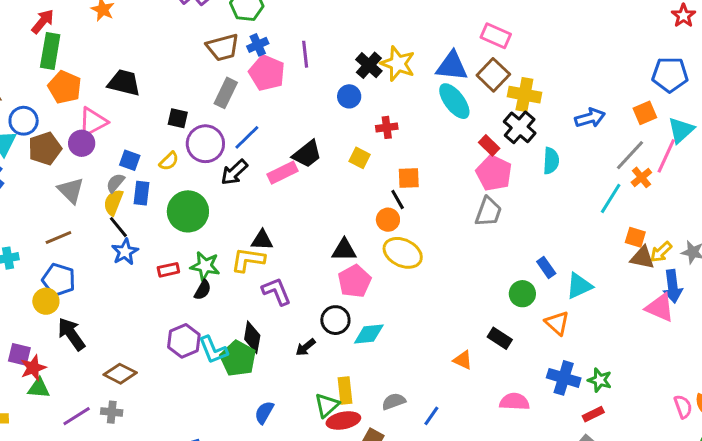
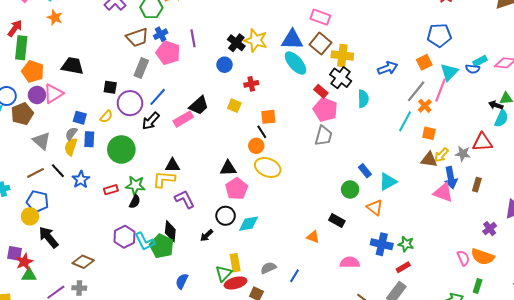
purple circle: (82, 143) -> (37, 95), moved
black line: (118, 227) -> (58, 171), moved
orange square: (635, 237) -> (429, 133), moved

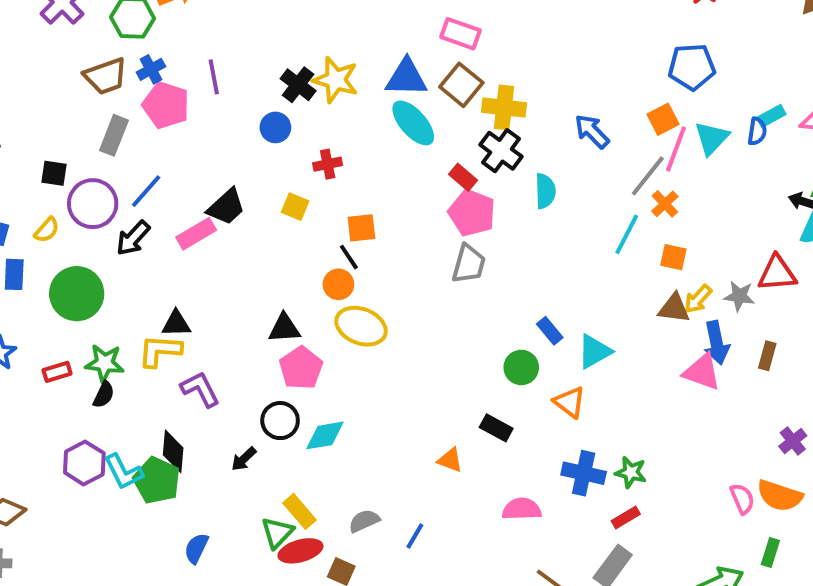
blue arrow: (388, 68) -> (592, 131), turned -114
blue semicircle: (473, 69) -> (757, 131), turned -88
pink line: (441, 90) -> (676, 149), moved
yellow rectangle: (235, 263) -> (299, 511), turned -30

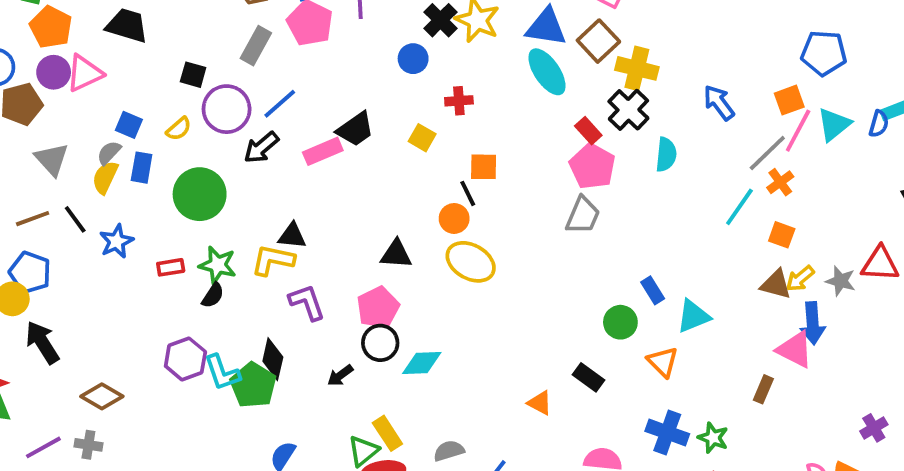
brown rectangle: (767, 356) -> (763, 389), moved
pink pentagon: (301, 368) -> (378, 308), moved

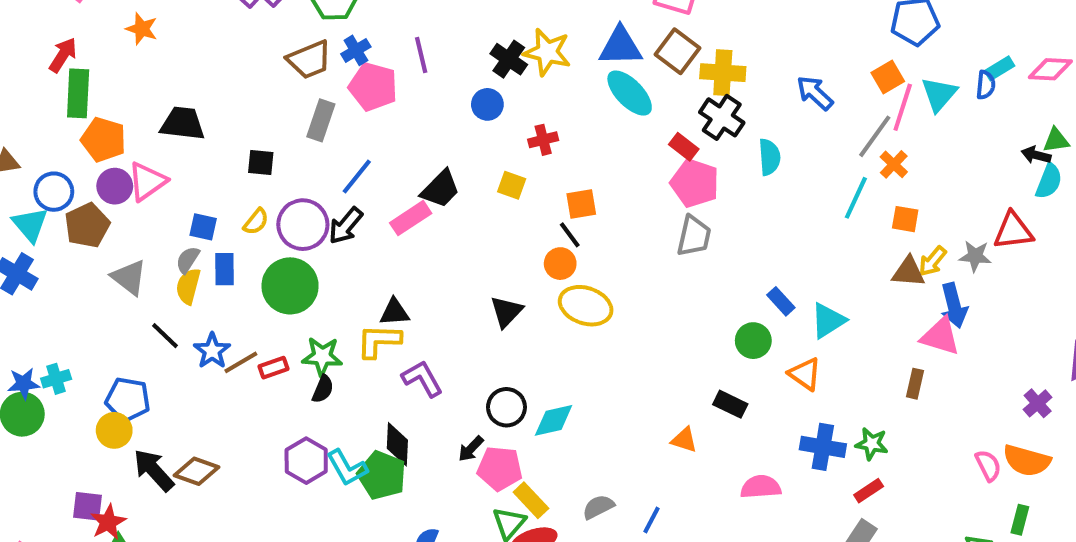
purple circle: (227, 109) -> (303, 225), moved
brown line: (33, 219) -> (241, 362), moved
black triangle: (396, 254) -> (506, 312), turned -40
pink pentagon: (378, 308) -> (500, 468), moved, turned -30
brown diamond: (102, 396) -> (197, 471), moved

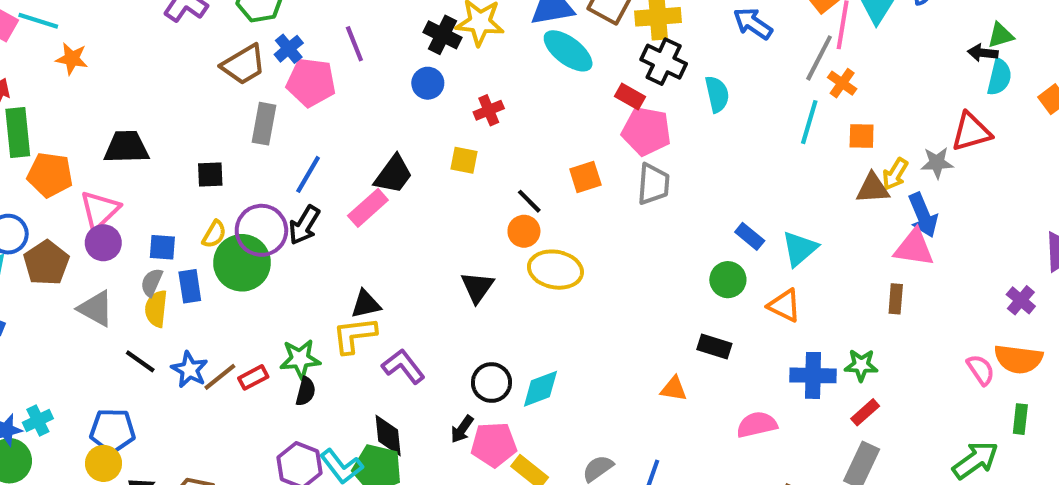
purple circle: (115, 186) -> (103, 243), moved
orange square: (581, 204) -> (585, 177), moved
green circle: (290, 286) -> (242, 263), moved

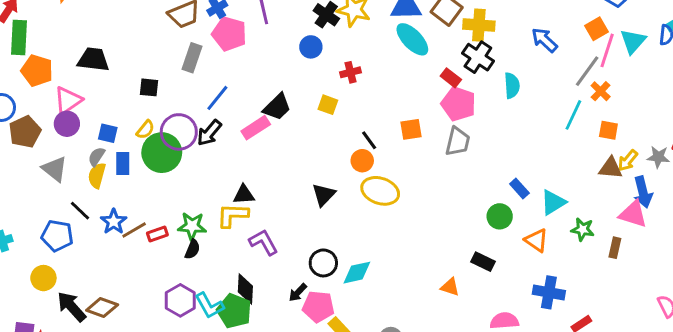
green star: (861, 365) -> (583, 229), moved
blue pentagon: (112, 431) -> (57, 236), moved

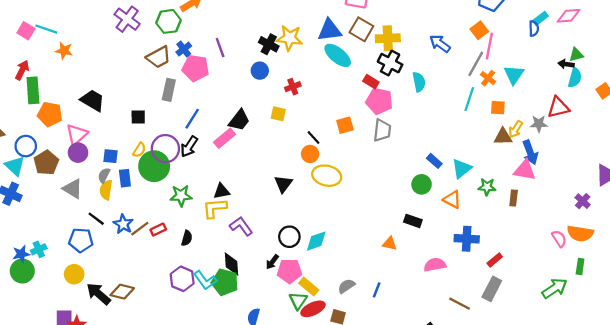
cyan triangle: (633, 41) -> (514, 75), moved
black trapezoid: (93, 59) -> (93, 100), turned 30
green star: (192, 226) -> (181, 196), moved

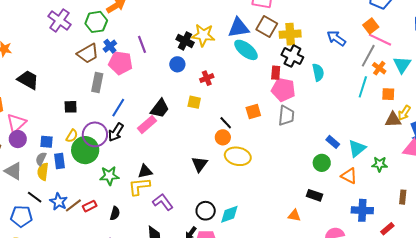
pink line: (489, 46) -> (380, 40), turned -75
red rectangle: (371, 82) -> (276, 73), turned 64
black trapezoid: (93, 100) -> (28, 80), moved
brown rectangle: (514, 198) -> (403, 197), moved

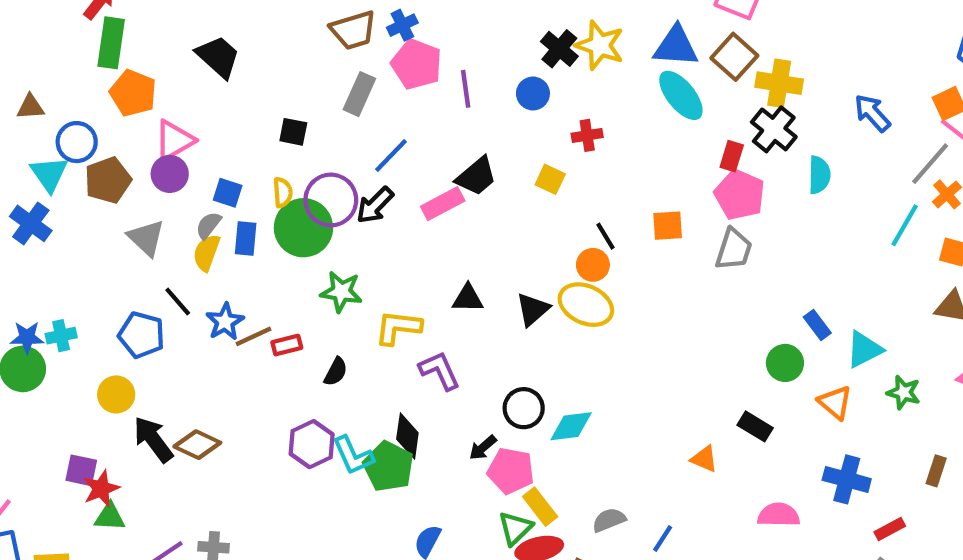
purple line: (142, 44) -> (466, 89), moved
yellow semicircle: (72, 136) -> (283, 192), turned -48
yellow ellipse: (238, 156) -> (586, 305), moved
black triangle: (145, 171) -> (468, 298), moved

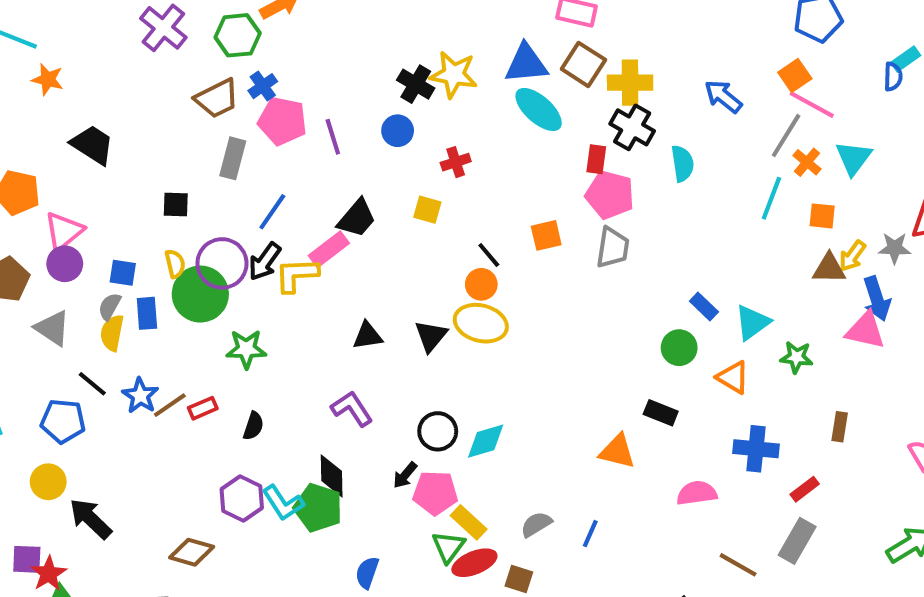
yellow L-shape: (398, 327) -> (297, 275), moved
brown diamond: (197, 445) -> (192, 552), moved
orange triangle: (704, 459) -> (617, 451), size x1.4

